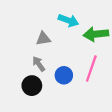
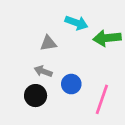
gray arrow: (39, 64) -> (43, 71), turned -35
pink line: (91, 68) -> (102, 99), moved

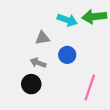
green arrow: (107, 38) -> (94, 17), moved
blue circle: (71, 84) -> (67, 55), moved

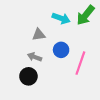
green arrow: (94, 17) -> (86, 15), turned -45
pink line: (90, 87) -> (80, 63), moved

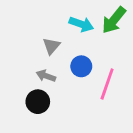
gray triangle: (39, 35) -> (51, 46), turned -40

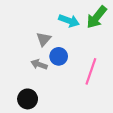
blue circle: (81, 66) -> (59, 56), moved
black circle: (38, 102) -> (28, 99), moved

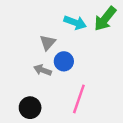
pink line: (91, 71) -> (79, 99), moved

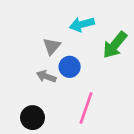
green arrow: (105, 19) -> (115, 45), moved
cyan arrow: (75, 23) -> (82, 24), turned 145

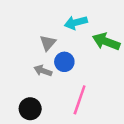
green arrow: (115, 45) -> (106, 42), turned 72

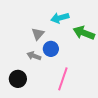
black circle: (30, 109) -> (18, 79), moved

